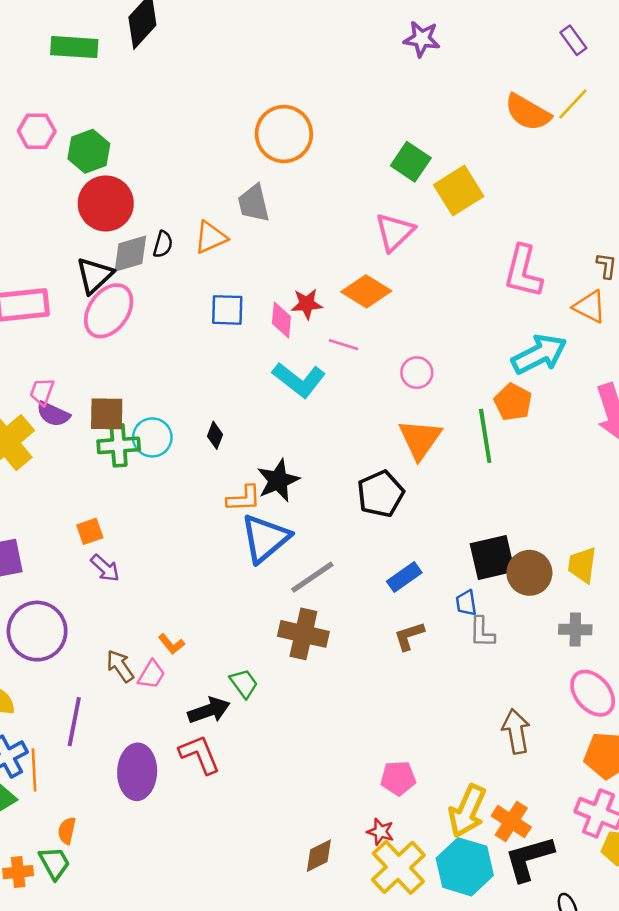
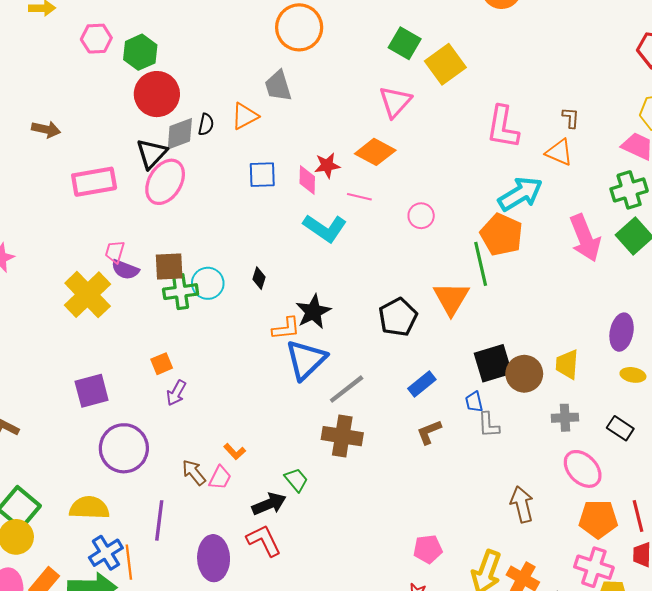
orange pentagon: (513, 402) -> (502, 235), size x1.4
orange triangle: (420, 439) -> (451, 298), moved
purple arrow: (105, 568) -> (176, 393), turned 80

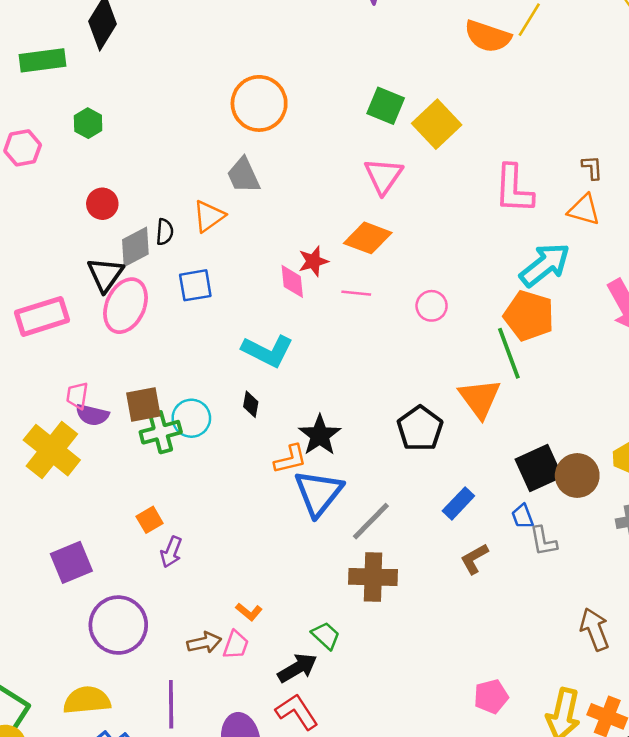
green hexagon: (140, 52) -> (88, 123), moved, size x0.7
red circle: (157, 94) -> (102, 204), size x0.6
blue square: (262, 175) -> (195, 285), moved
cyan L-shape: (325, 228) -> (268, 351), moved
brown arrow: (194, 472) -> (204, 643), turned 124

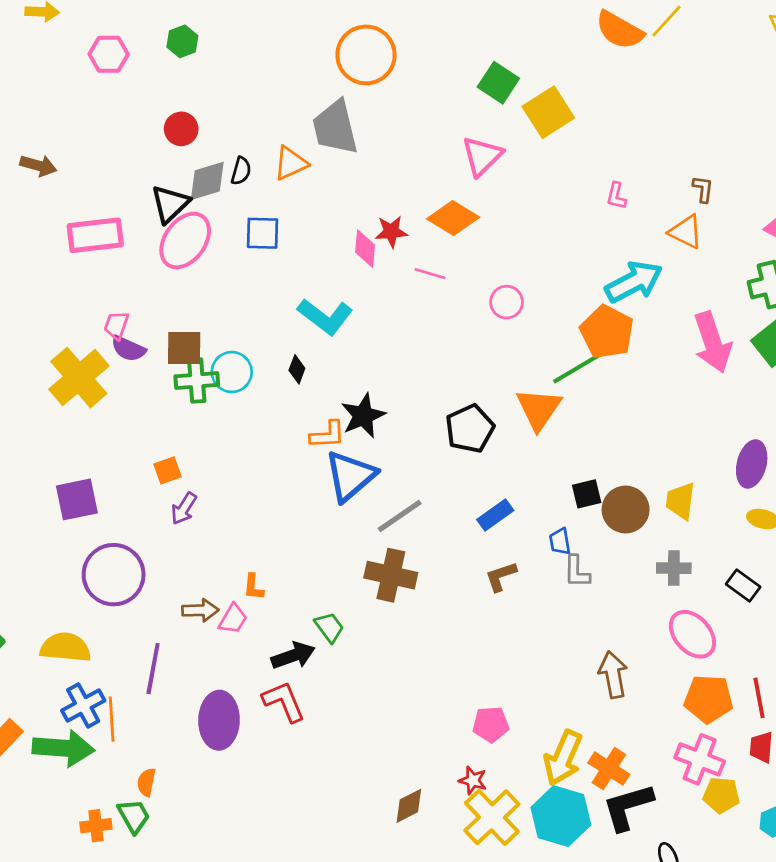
gray trapezoid: (243, 175) -> (335, 127), size x1.4
pink L-shape: (514, 189) -> (616, 196), size x0.5
green line: (509, 353) -> (578, 367), turned 69
black square: (539, 468) -> (587, 494), size x0.6
orange L-shape: (249, 612) -> (253, 587), turned 45

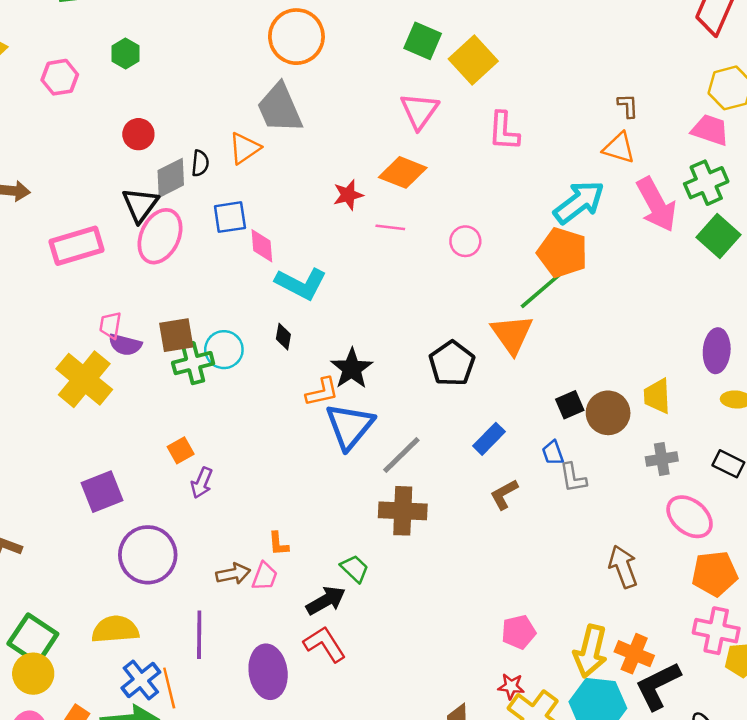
pink L-shape: (616, 196) -> (504, 131), moved, size x1.6
pink diamond: (365, 249) -> (262, 246), moved
pink arrow: (712, 342) -> (656, 205), moved

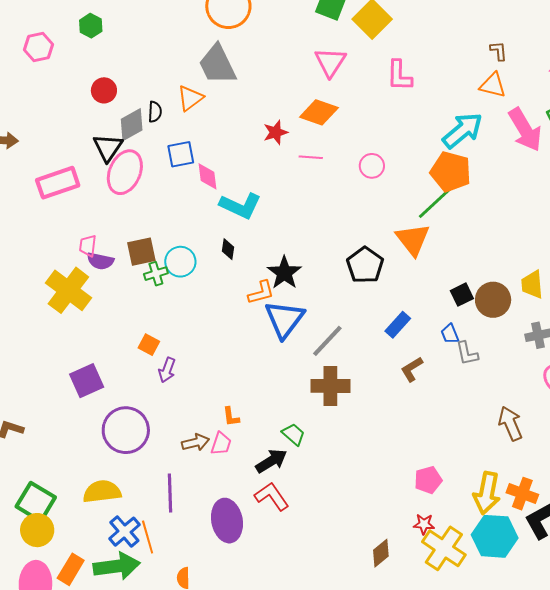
green cross: (193, 363) -> (156, 274), size x0.7
orange square: (181, 450) -> (149, 345), turned -30

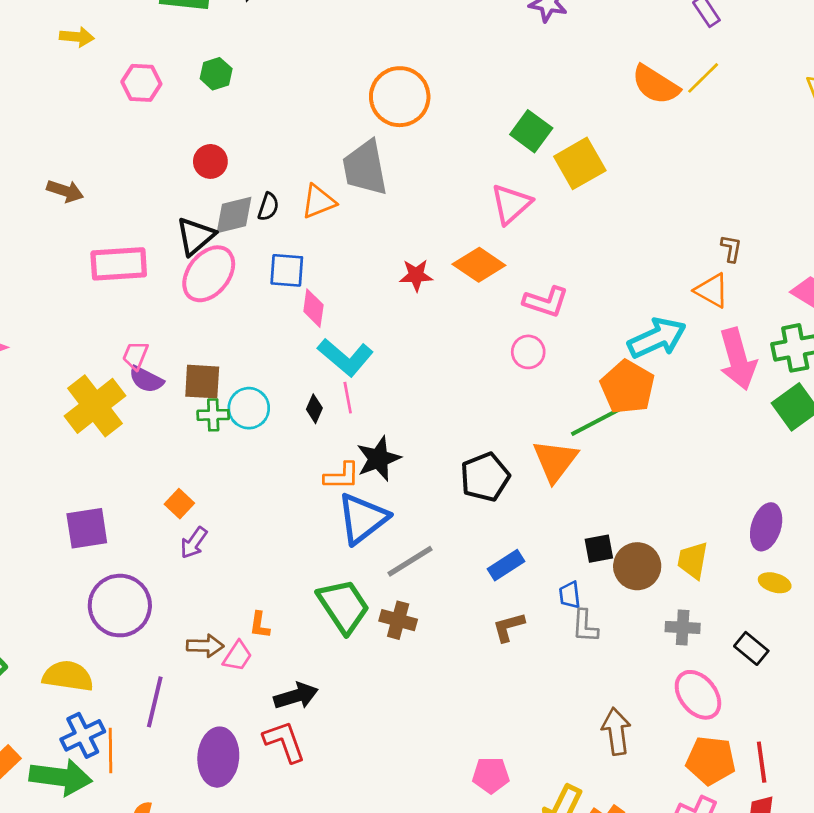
pink L-shape: (399, 76) -> (546, 302), moved, turned -88
pink line: (311, 157) -> (348, 398), moved, turned 60
brown cross: (330, 386) -> (398, 620), size x0.7
green trapezoid: (293, 434) -> (343, 606), moved, size x1.8

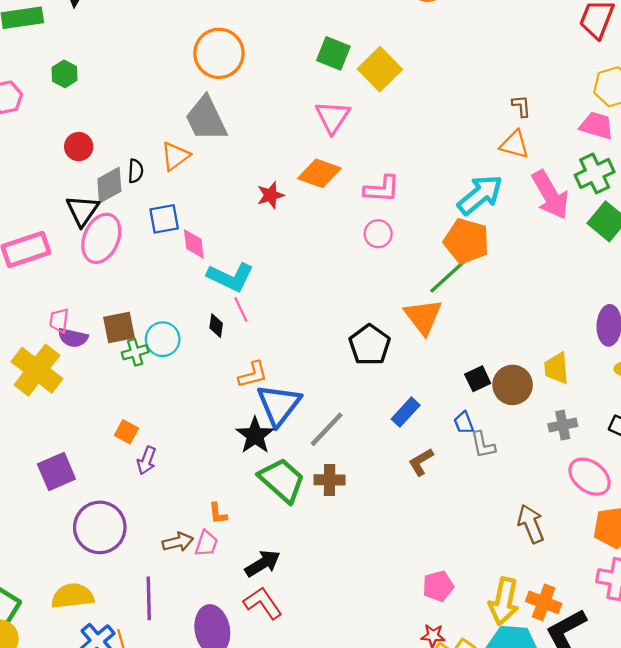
black star: (378, 459) -> (255, 435), moved

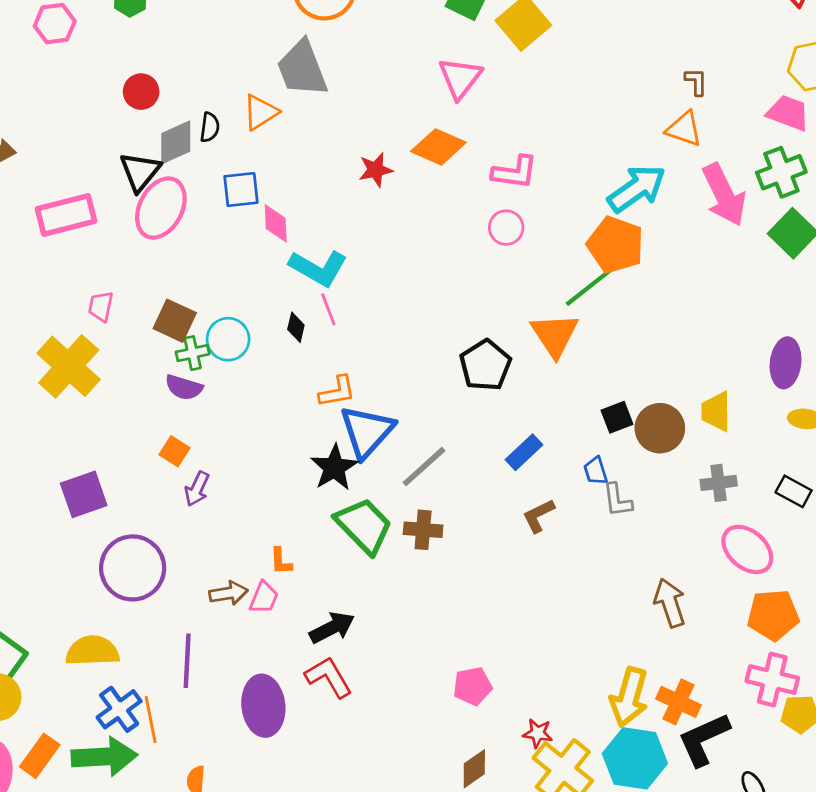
brown square: (119, 327) -> (175, 321), turned 32
purple semicircle: (73, 338) -> (184, 387), moved
pink pentagon: (438, 586) -> (472, 686), moved

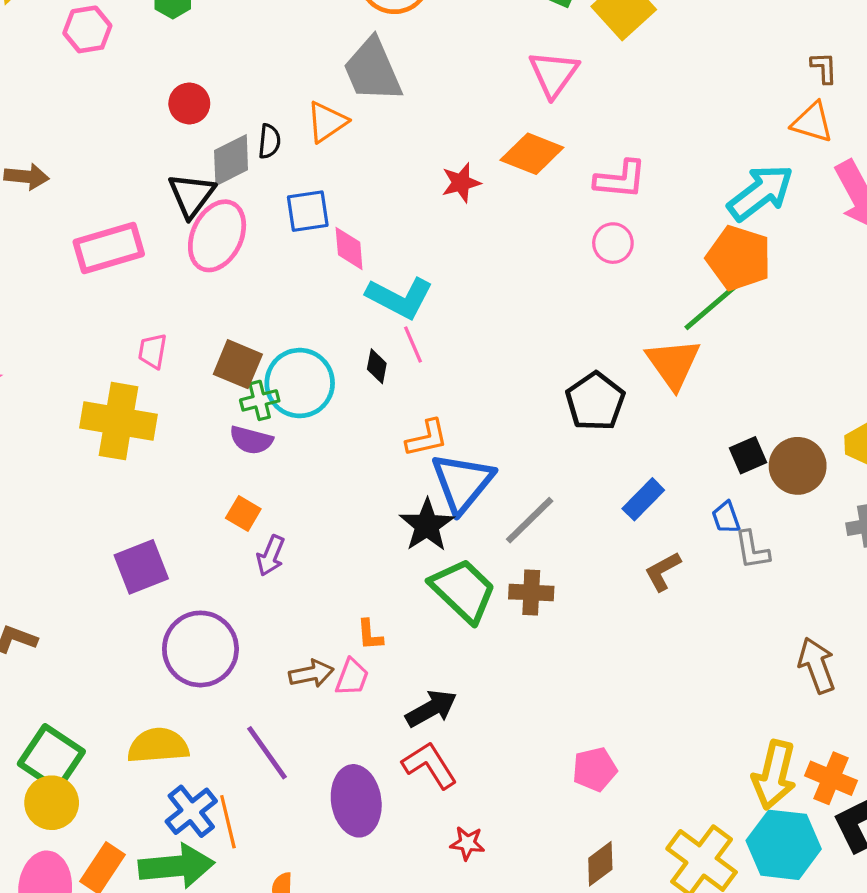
cyan circle: (228, 339) -> (300, 383), size x1.4
yellow cross: (69, 366) -> (118, 421), turned -30
purple line: (187, 661) -> (267, 753), turned -36
red star: (538, 733) -> (467, 843), moved

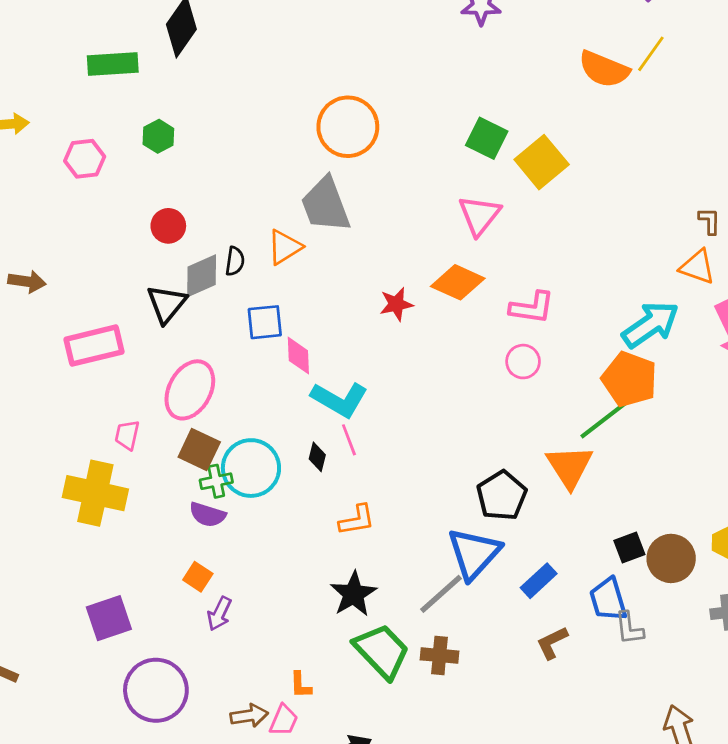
pink ellipse: (217, 236) -> (190, 390), moved
blue triangle: (462, 482) -> (474, 553), moved
blue trapezoid: (726, 517) -> (608, 599), size x1.6

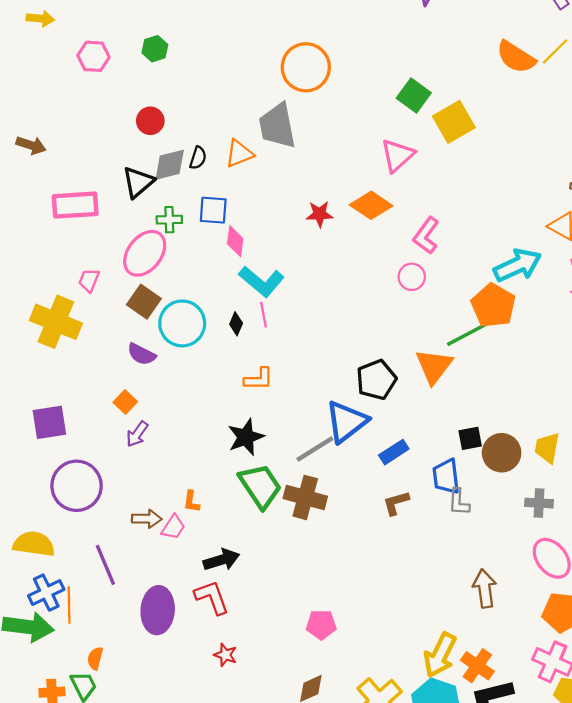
pink L-shape: (532, 308) -> (426, 235), turned 108
green cross: (216, 481) -> (169, 220), moved
brown cross: (439, 655) -> (305, 497), size x1.4

